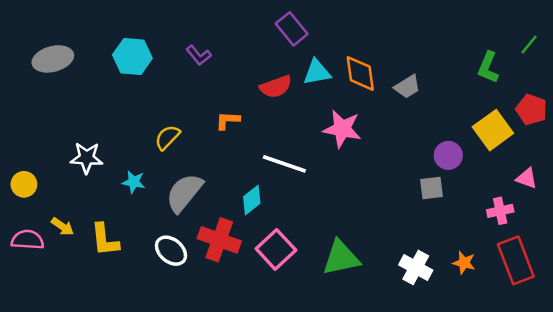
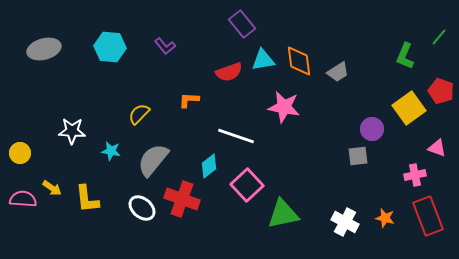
pink square: (276, 249) -> (247, 185), moved

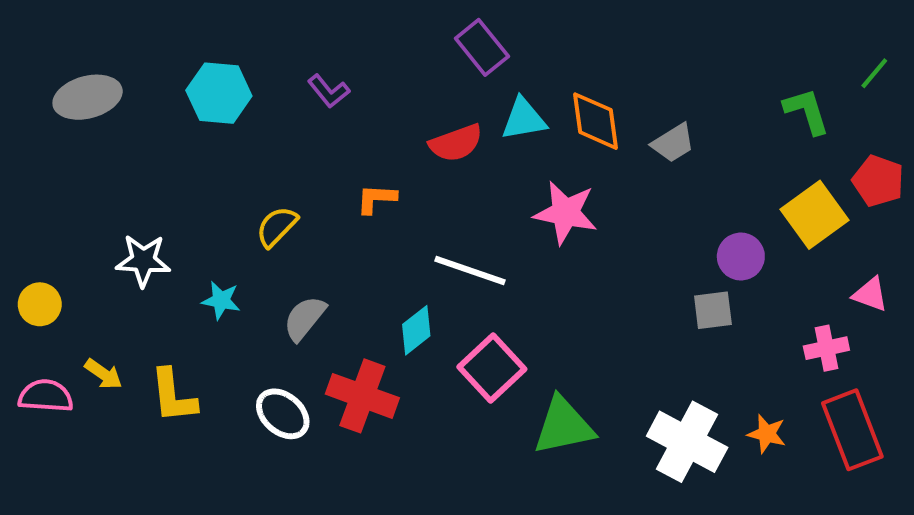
green L-shape: (405, 56) -> (807, 111), turned 140
gray semicircle: (153, 160) -> (305, 318), size x0.7
white cross: (345, 222) -> (687, 442), size x1.4

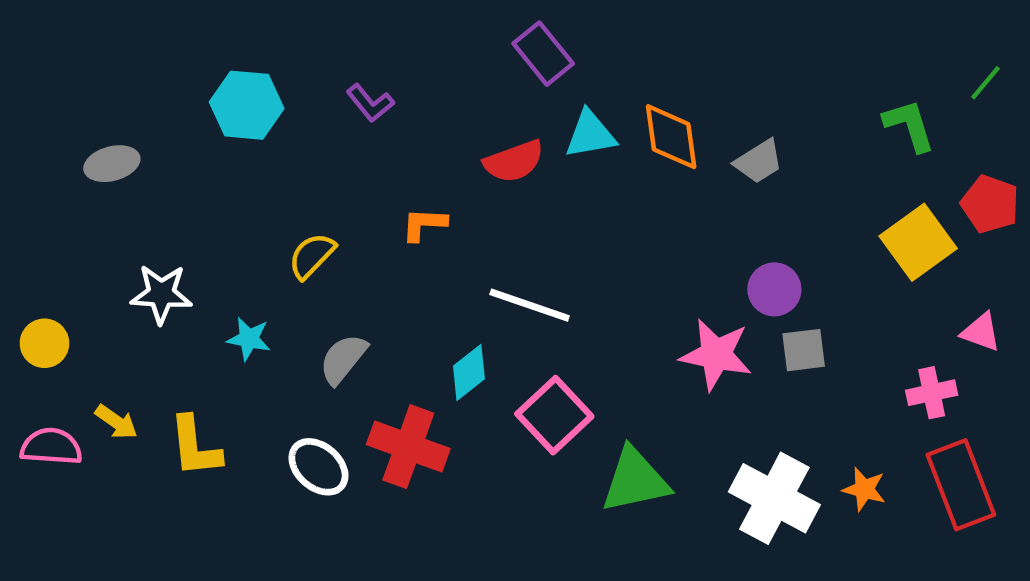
gray ellipse: (88, 97) -> (112, 164), moved, size x0.7
pink star: (566, 213) -> (716, 355), moved
purple circle: (741, 257) -> (774, 289), moved

